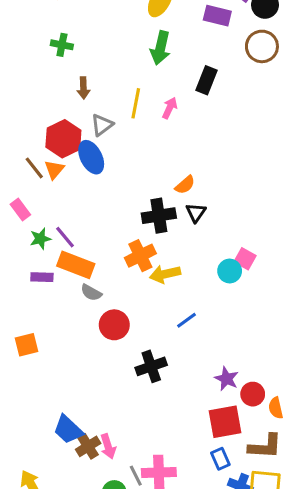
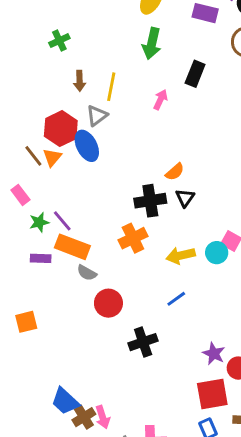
green cross: (62, 45) -> (59, 41), turned -36
yellow line: (136, 103) -> (111, 87), moved
yellow arrow: (165, 274) -> (181, 255), moved

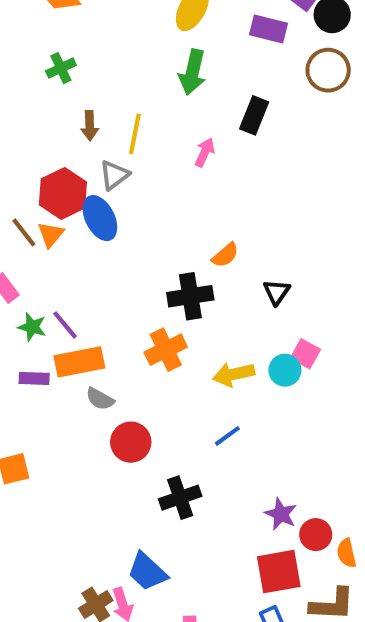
black triangle: (185, 198) -> (277, 292), moved
green star: (39, 222) -> (32, 327), turned 30
orange rectangle: (72, 247) -> (79, 362), turned -32
blue trapezoid: (65, 401) -> (147, 572), moved

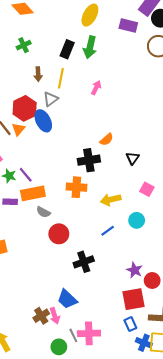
black rectangle: (254, 115) -> (67, 49), moved
orange cross: (166, 350) -> (76, 187), turned 30
cyan circle: (285, 370) -> (137, 220), moved

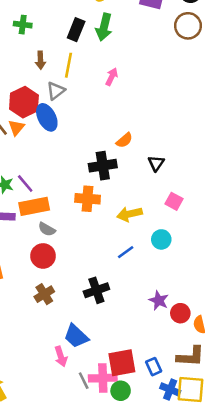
green cross: (24, 45) -> (23, 25), turned 32
red circle: (59, 234) -> (43, 256), moved
red square: (133, 299) -> (122, 363), moved
brown cross: (41, 316) -> (44, 294), moved
green circle: (59, 347) -> (121, 391), moved

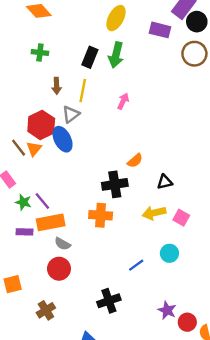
black triangle: (156, 163) -> (165, 182), turned 42
yellow arrow: (129, 214) -> (154, 213), moved
brown cross: (44, 294) -> (46, 310), moved

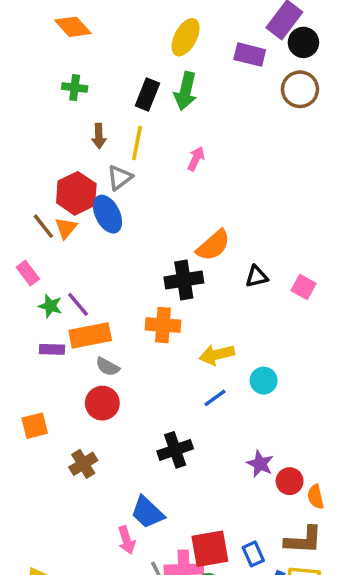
orange semicircle: (135, 161) -> (213, 245), size x1.5
yellow arrow: (154, 213) -> (217, 355), moved
pink square: (181, 218) -> (303, 287), moved

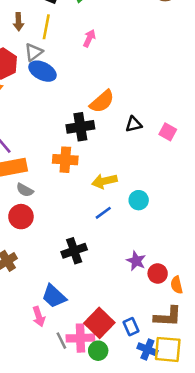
blue ellipse: (108, 214) -> (42, 71), moved, turned -36
red square: (210, 549) -> (99, 323), turned -36

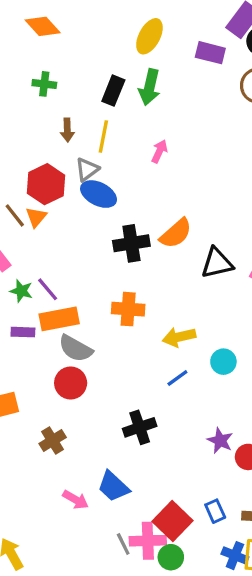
black triangle: (134, 124) -> (217, 263), size x1.5
black cross: (80, 127) -> (131, 243), moved
gray semicircle: (25, 190) -> (76, 348), size x1.5
pink arrow: (39, 317) -> (76, 500), moved, turned -42
blue rectangle: (131, 327) -> (215, 511), moved

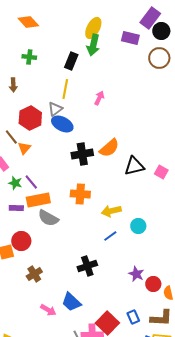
green arrow: (149, 87) -> (93, 45), moved
brown arrow: (67, 130) -> (13, 85), moved
orange triangle: (36, 217) -> (24, 148), moved
red circle: (71, 383) -> (21, 241), moved

